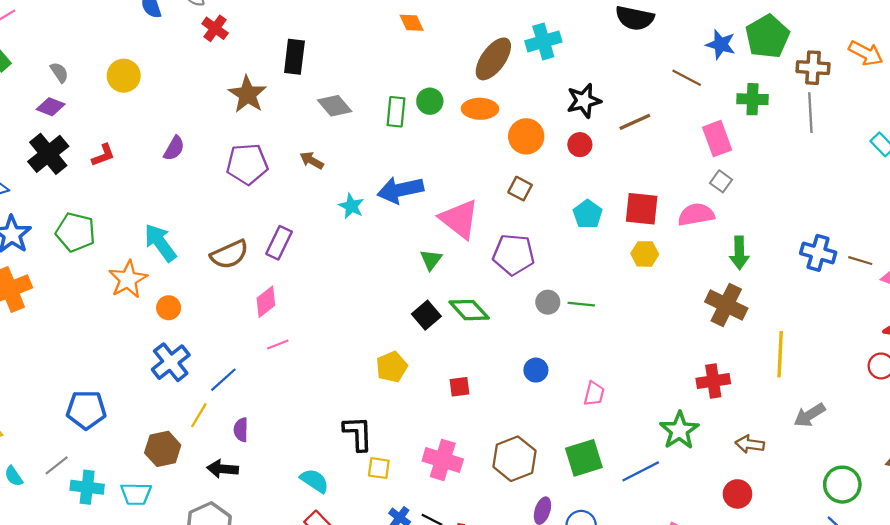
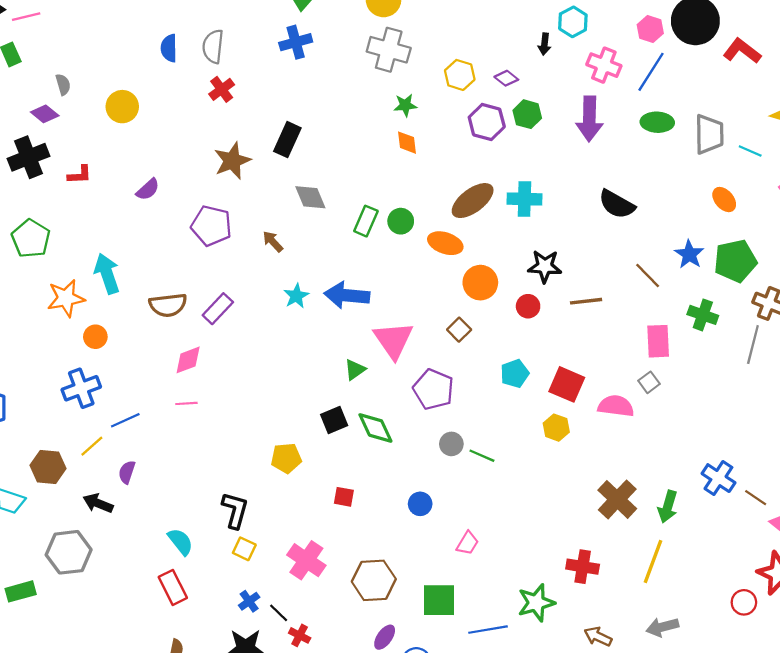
green arrow: (739, 253) -> (668, 507), moved

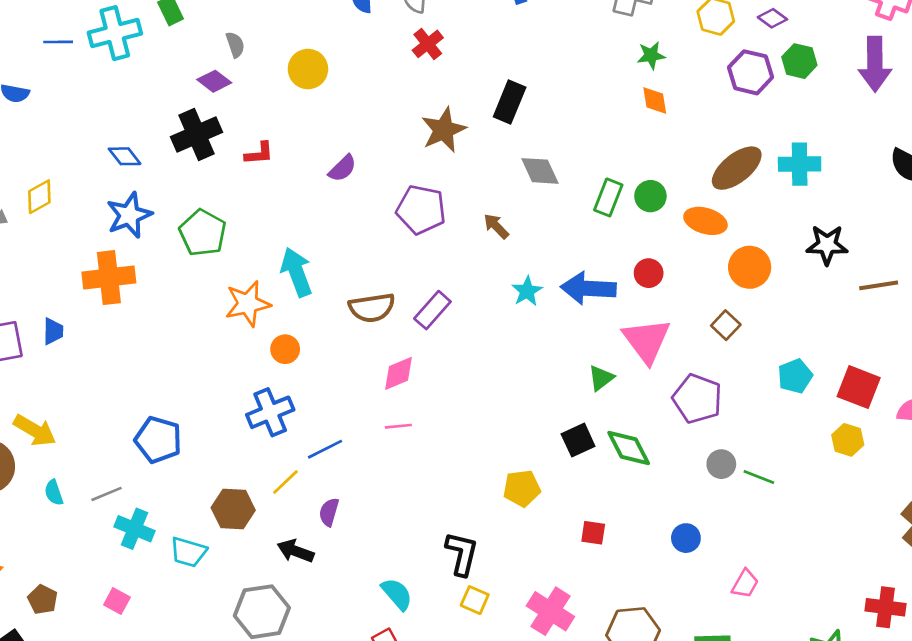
red circle: (528, 306) -> (649, 273), moved

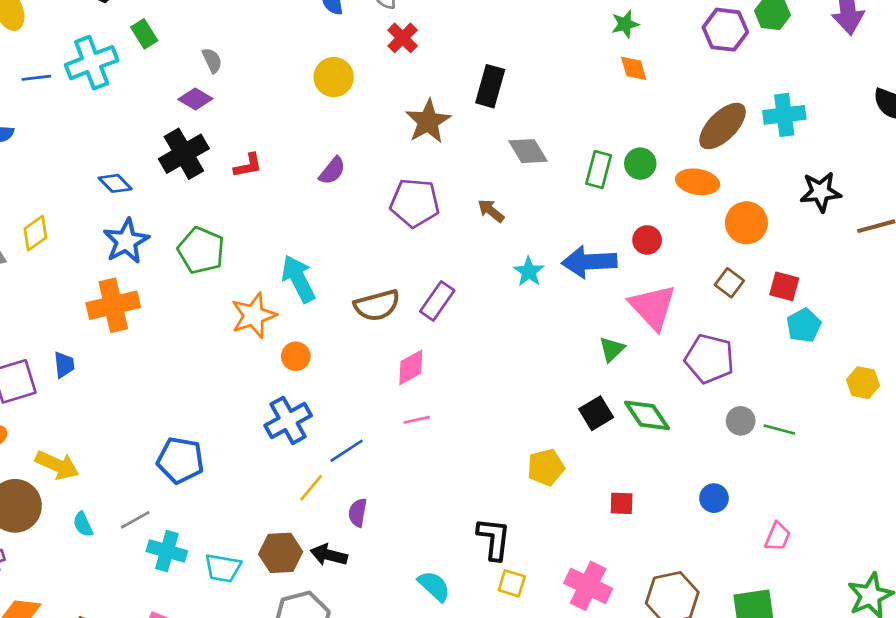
yellow circle: (308, 69) -> (334, 77), moved
red square: (859, 387) -> (784, 286), moved, size x0.7
brown hexagon: (233, 509) -> (281, 553), moved

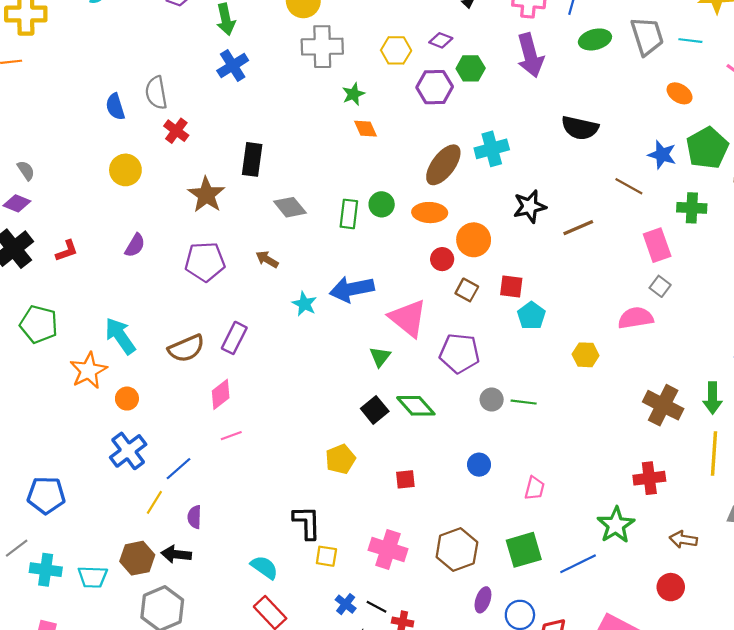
red circle: (647, 240) -> (442, 259), moved

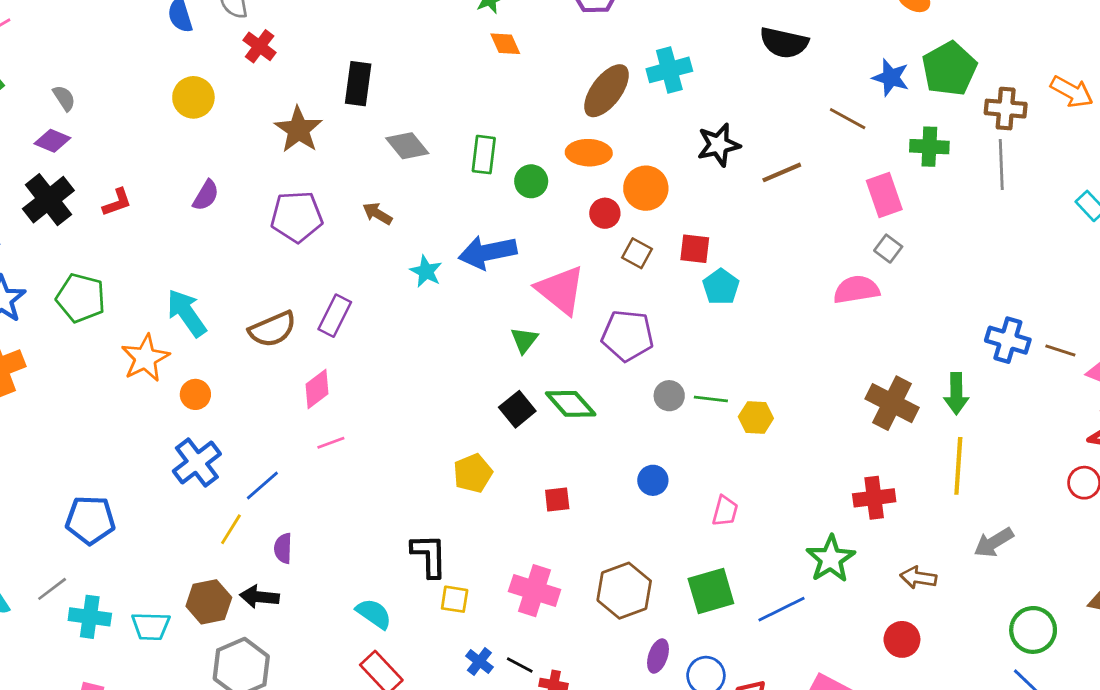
green circle: (382, 204) -> (531, 181), moved
yellow hexagon: (586, 355) -> (756, 417), moved

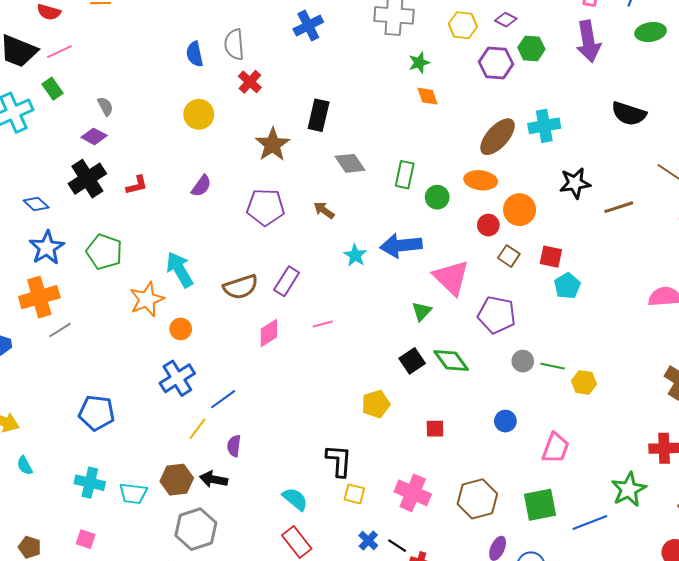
pink line: (331, 443) -> (323, 324), moved
pink trapezoid: (725, 511) -> (555, 448), size x1.4
gray line: (52, 589) -> (60, 330), moved

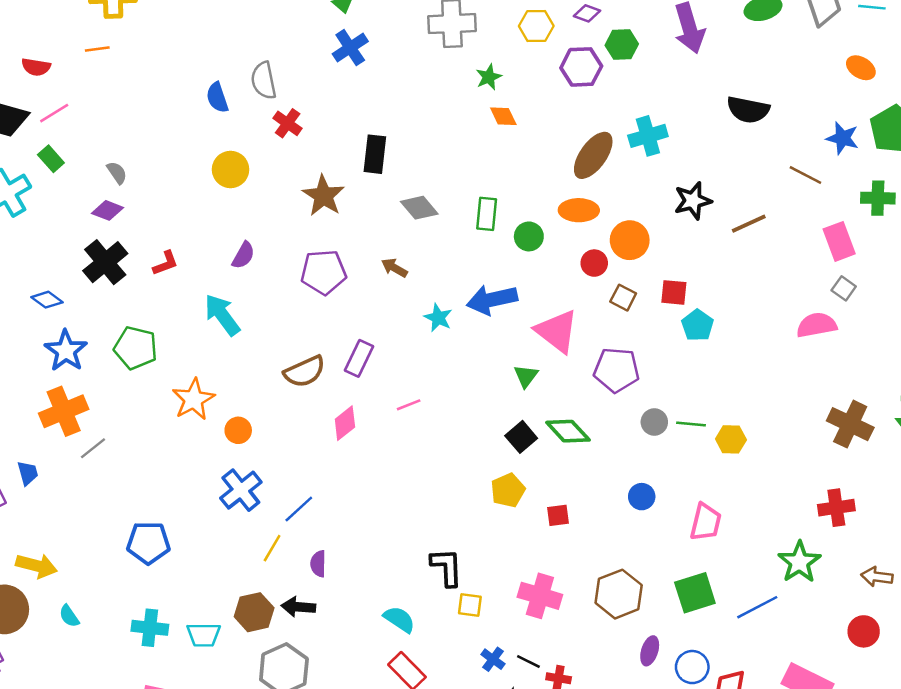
cyan arrow: (180, 270) -> (222, 315), moved
yellow pentagon: (376, 404) -> (508, 490), moved

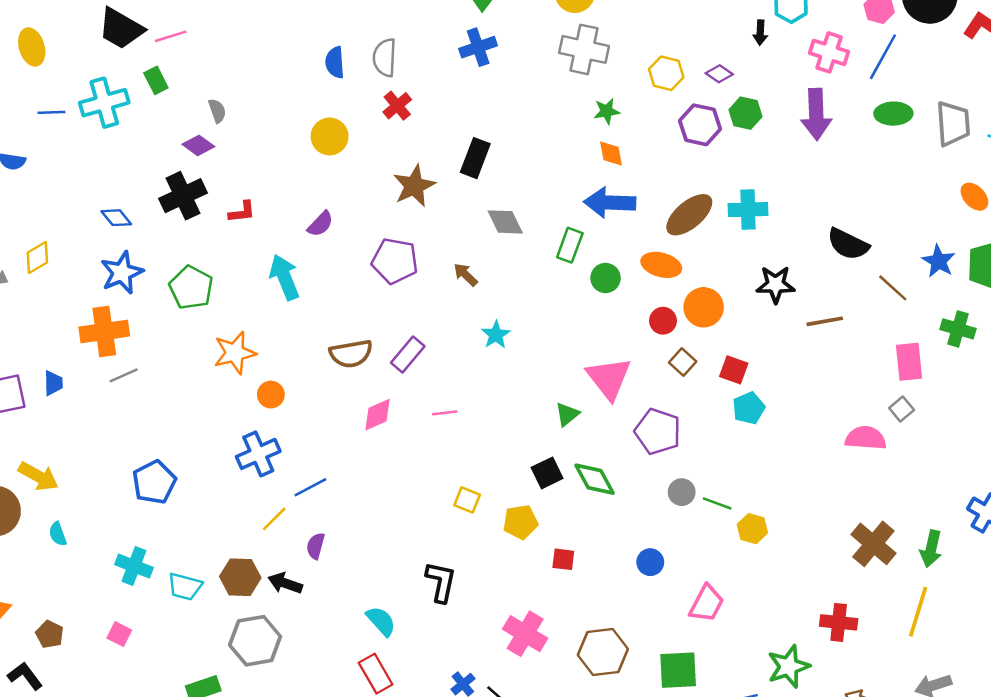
black semicircle: (748, 110) -> (848, 244), moved
blue arrow: (492, 300) -> (610, 203), moved
blue pentagon: (148, 543) -> (154, 482), turned 30
yellow square: (470, 605) -> (467, 500), moved

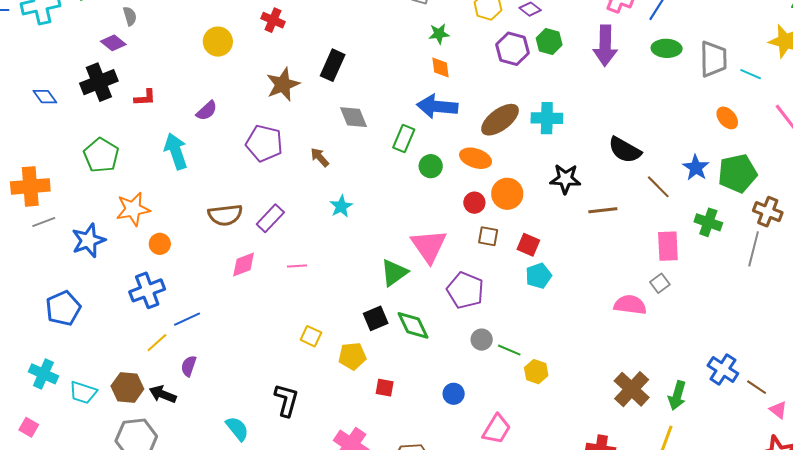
red cross: (397, 106) -> (273, 20), turned -30
blue star: (122, 273) -> (88, 240), moved
brown square: (683, 362) -> (488, 236), turned -35
green triangle: (567, 414) -> (394, 273), size x1.4

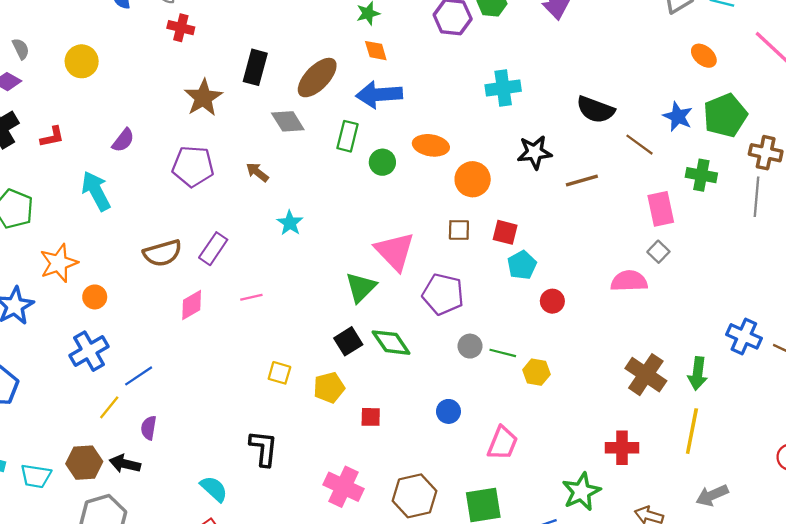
yellow circle: (218, 42) -> (82, 61), moved
brown ellipse: (500, 120) -> (317, 78), moved
red circle: (474, 203) -> (552, 301), moved

